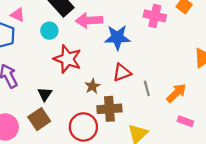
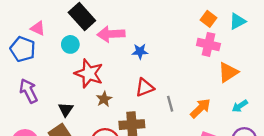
pink cross: (155, 16) -> (208, 44), moved
blue star: (117, 37) -> (140, 51), size x0.6
brown star: (92, 86) -> (104, 99), moved

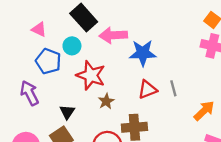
blue pentagon: (23, 49) -> (48, 61), moved
blue star: (140, 51) -> (143, 53), size x1.6
gray line: (170, 104) -> (173, 88), moved

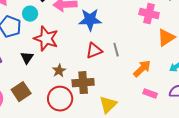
brown star: (106, 101) -> (59, 71), moved
black triangle: (67, 112) -> (27, 58), moved

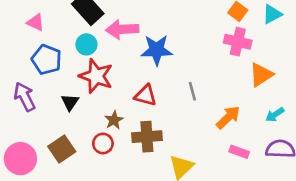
cyan circle: (30, 14) -> (86, 44), moved
red triangle: (94, 51) -> (146, 95), moved, turned 36
red circle: (60, 99) -> (103, 143), moved, size x0.6

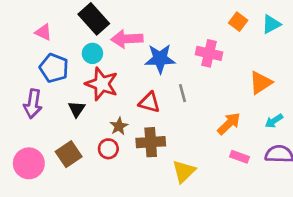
pink cross: (238, 42) -> (209, 53), moved
gray line: (192, 91) -> (183, 93), moved
purple arrow: (25, 97) -> (33, 104), turned -144

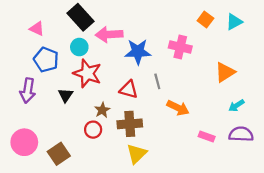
orange arrow: (229, 124) -> (178, 108), moved, turned 70
brown square: (69, 154) -> (59, 154), moved
yellow triangle: (184, 171) -> (137, 154), moved

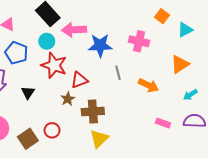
cyan triangle: (234, 22) -> (185, 30), moved
red triangle: (129, 89) -> (79, 80), moved, turned -36
black triangle: (66, 95) -> (28, 93), moved
orange arrow: (178, 108) -> (148, 85), moved
red circle: (93, 130) -> (52, 130), moved

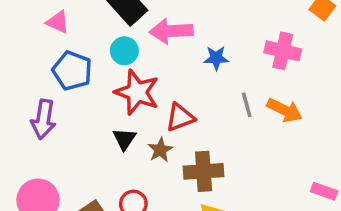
blue star: (100, 45) -> (216, 58), size x0.6
orange arrow: (148, 85) -> (285, 110), moved
black triangle: (28, 93) -> (124, 139), moved

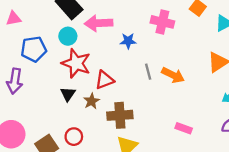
pink triangle: (58, 22) -> (14, 18), moved, turned -35
pink cross: (283, 51) -> (162, 22), moved
blue pentagon: (72, 71) -> (34, 49), turned -30
pink rectangle: (324, 191) -> (184, 128), moved

